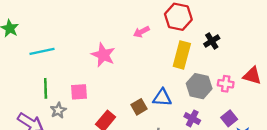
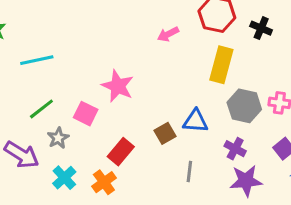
black cross: (212, 41) -> (261, 28), moved, turned -35
pink star: (103, 55) -> (118, 86), moved
green line: (46, 88) -> (41, 109), turned 54
pink square: (79, 92) -> (86, 114), turned 30

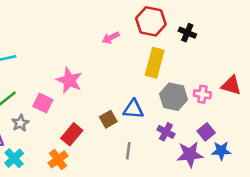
cyan cross: (64, 178) -> (14, 158), moved
purple star: (246, 181) -> (190, 154), moved

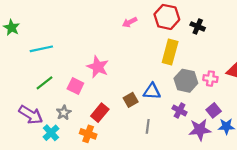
pink arrow: (111, 38) -> (130, 22), moved
gray star: (20, 123) -> (64, 113), moved
orange cross: (58, 159) -> (88, 134), turned -35

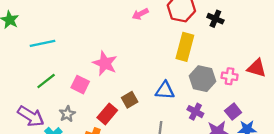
brown square: (131, 100) -> (130, 100), moved

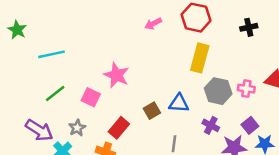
black cross: (215, 19) -> (249, 27), moved, turned -35
brown square: (130, 100) -> (152, 111), moved

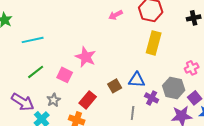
pink cross: (246, 89) -> (192, 68), turned -32
gray hexagon: (218, 91) -> (174, 88), moved
purple cross: (211, 125) -> (152, 98), moved

